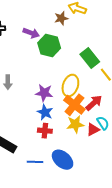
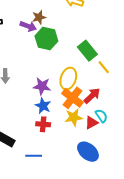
brown star: (61, 18) -> (39, 17), moved
blue ellipse: (63, 160) -> (88, 152), moved

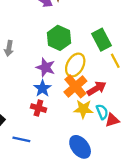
green hexagon: (46, 39) -> (59, 38), moved
yellow star: (74, 117) -> (83, 109), moved
red triangle: (91, 123) -> (112, 120), moved

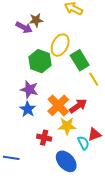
yellow ellipse: (75, 65) -> (60, 45), moved
red cross: (38, 108) -> (44, 138), moved
cyan semicircle: (102, 112) -> (83, 143), moved

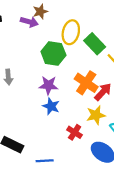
orange cross: (58, 105) -> (86, 83), moved
red cross: (44, 138) -> (75, 132), turned 32

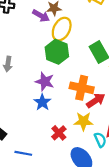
yellow ellipse: (71, 32) -> (62, 29), moved
orange cross: (86, 83) -> (82, 88), turned -35

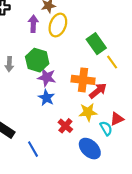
purple arrow: (41, 16) -> (33, 24), moved, turned -112
green hexagon: (57, 52) -> (37, 60), moved
blue line: (23, 153) -> (33, 149), turned 56

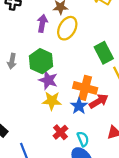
blue star: (46, 98) -> (79, 106), moved
yellow star: (88, 112) -> (52, 101), moved
cyan semicircle: (106, 128) -> (83, 139), moved

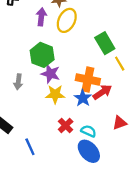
gray arrow: (12, 61) -> (18, 82), moved
cyan semicircle: (83, 139) -> (89, 131), turned -40

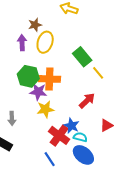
orange cross: (88, 80) -> (49, 79), moved
gray arrow: (18, 82) -> (12, 118), moved
blue star: (83, 98) -> (71, 126), moved
red cross: (66, 126) -> (59, 135), size x1.5
blue line: (30, 147) -> (50, 159), moved

